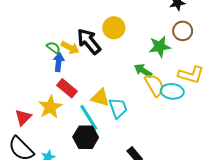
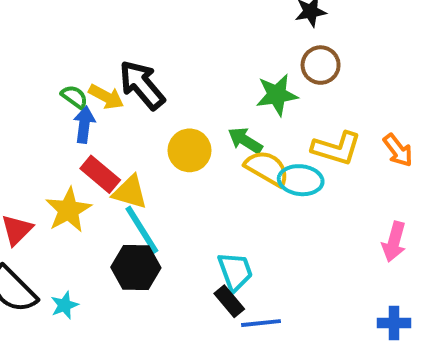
yellow circle: (114, 28) -> (190, 150), moved
yellow semicircle: (154, 85) -> (267, 168), turned -30
yellow triangle: (100, 98) -> (130, 192), moved
cyan trapezoid: (118, 108) -> (235, 271), moved

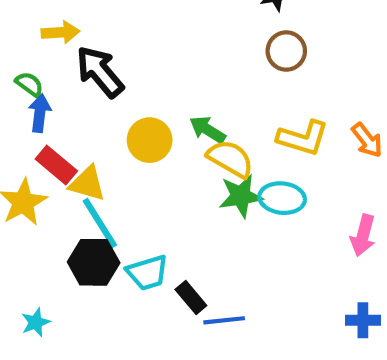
green star: (277, 95) -> (241, 196), moved
yellow arrow: (106, 97) -> (60, 32), moved, turned -32
cyan ellipse: (301, 180) -> (282, 198), moved
cyan trapezoid: (235, 271) -> (147, 273), moved, turned 93
cyan star: (64, 305) -> (36, 322), moved

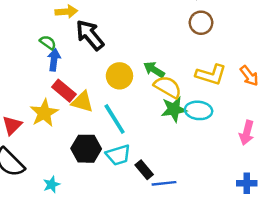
cyan line: (100, 223) -> (115, 119), moved

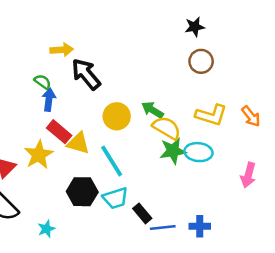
blue cross: (247, 183) -> (200, 226), moved

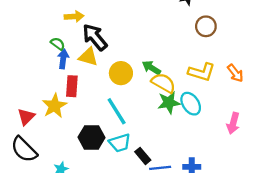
brown circle: (201, 61) -> (206, 26), moved
red rectangle: (59, 132) -> (72, 86), turned 54
yellow triangle: (78, 143) -> (88, 57), moved
cyan ellipse: (198, 152) -> (191, 104), turned 50

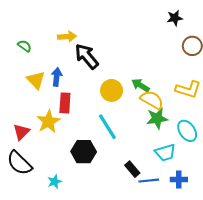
green semicircle: (58, 44) -> (25, 46), moved
yellow triangle: (88, 57) -> (36, 80), moved, turned 30
cyan ellipse: (191, 104) -> (187, 131), moved
cyan trapezoid: (120, 143) -> (165, 153), moved

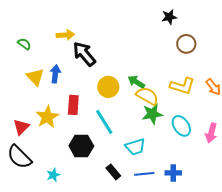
red rectangle: (65, 103) -> (73, 105), moved
cyan trapezoid: (165, 153) -> (135, 147), moved
black rectangle: (132, 169) -> (113, 172), moved

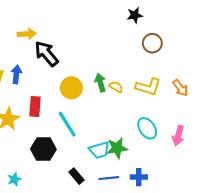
green arrow: (136, 82) -> (100, 83), turned 42
yellow semicircle: (147, 96) -> (116, 87), moved, size x0.6
green star: (152, 114) -> (117, 148), moved

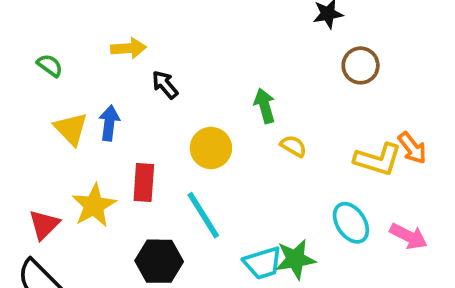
black arrow: (46, 54) -> (165, 85), size x0.6
green arrow: (100, 83) -> (265, 106), moved
yellow L-shape: (148, 87) -> (378, 159), moved
pink arrow: (178, 136) -> (409, 236), turned -78

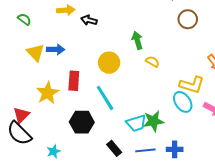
black arrow: (165, 85) -> (89, 20), moved, turned -35
blue arrow: (109, 123) -> (56, 49), turned 84
yellow L-shape: (378, 159) -> (192, 85), moved
red triangle: (44, 225) -> (21, 115), moved

